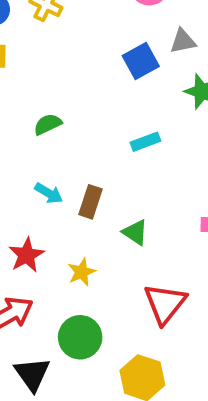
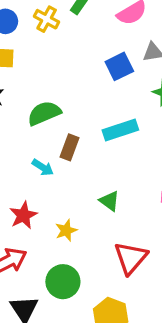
green semicircle: (48, 124) -> (44, 113), size x1.5
cyan rectangle: (145, 142) -> (120, 130), size x1.5
brown rectangle: (90, 202) -> (70, 147), moved

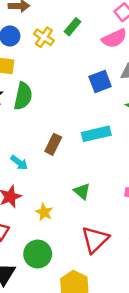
green semicircle: (44, 113) -> (23, 96), moved, turned 120
cyan arrow: (43, 167) -> (19, 163), moved
yellow star: (66, 230) -> (44, 212), turned -30

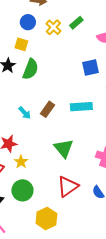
cyan arrow: (19, 163) -> (25, 113), moved
green triangle: (82, 191) -> (64, 148), size x1.5
yellow star: (44, 212) -> (21, 162), moved

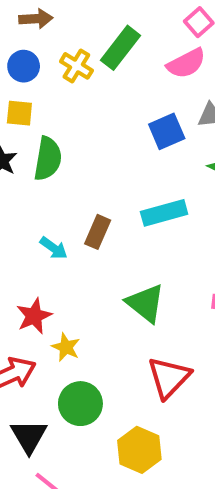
green rectangle: (76, 23) -> (120, 48), size x1.5

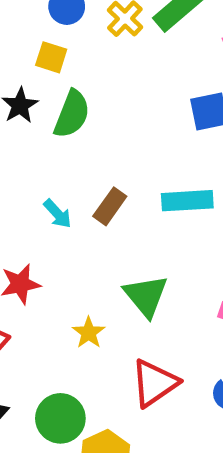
yellow star: (66, 347) -> (89, 333), moved
green circle: (80, 404) -> (60, 418), moved

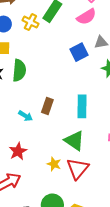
cyan rectangle: (187, 201) -> (82, 106), moved, turned -70
red triangle: (154, 383) -> (78, 169), moved

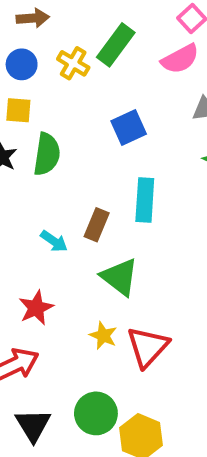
blue square: (79, 52) -> (129, 128), moved
cyan rectangle: (82, 106) -> (145, 200), moved
green triangle: (74, 141) -> (120, 277), moved

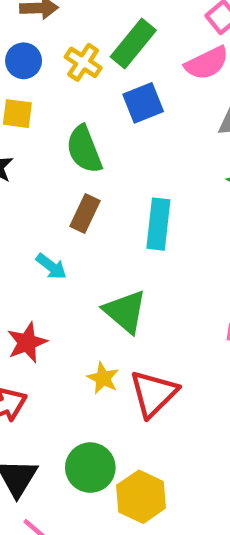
blue square: (129, 128) -> (143, 103), moved
green semicircle: (47, 154) -> (84, 149), moved, turned 147
brown rectangle: (97, 225) -> (85, 213), moved

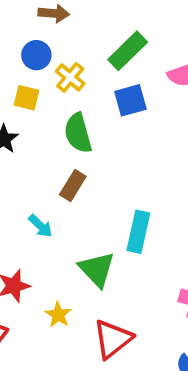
yellow cross: (83, 62) -> (70, 77), moved
cyan rectangle: (158, 224) -> (138, 232), moved
yellow star: (103, 378) -> (58, 315), moved

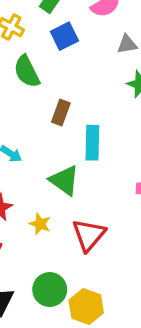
brown rectangle: (73, 186) -> (61, 113), moved

